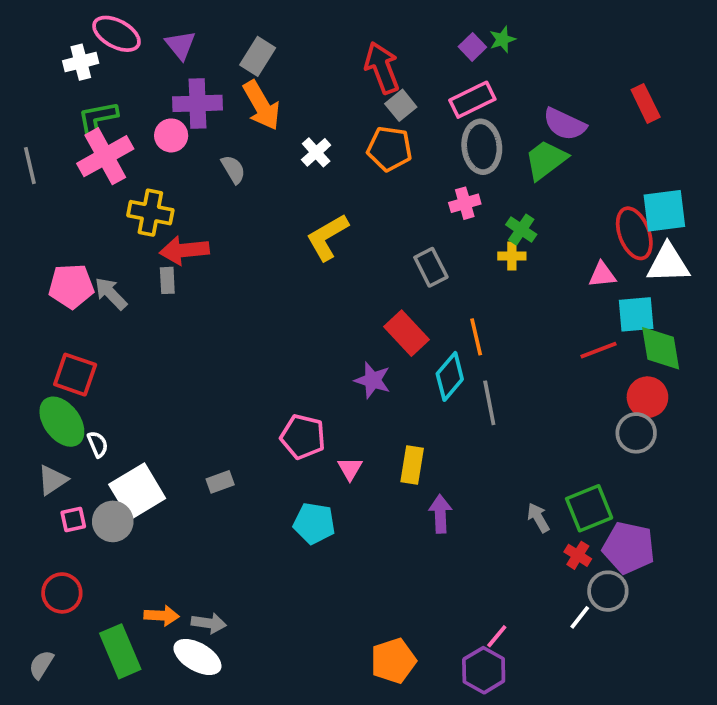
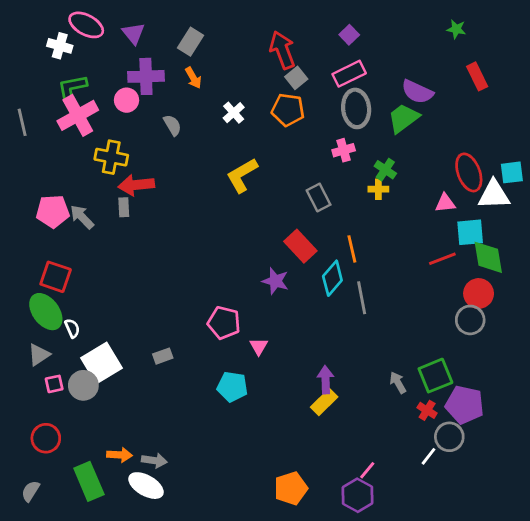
green star: (502, 39) -> (456, 29), moved, turned 30
white cross: (81, 62) -> (60, 46), turned 30
orange arrow: (261, 105) -> (193, 78), size x0.6
cyan square: (664, 211) -> (512, 172), moved, size x0.7
yellow rectangle: (412, 465) -> (324, 402), moved, turned 36

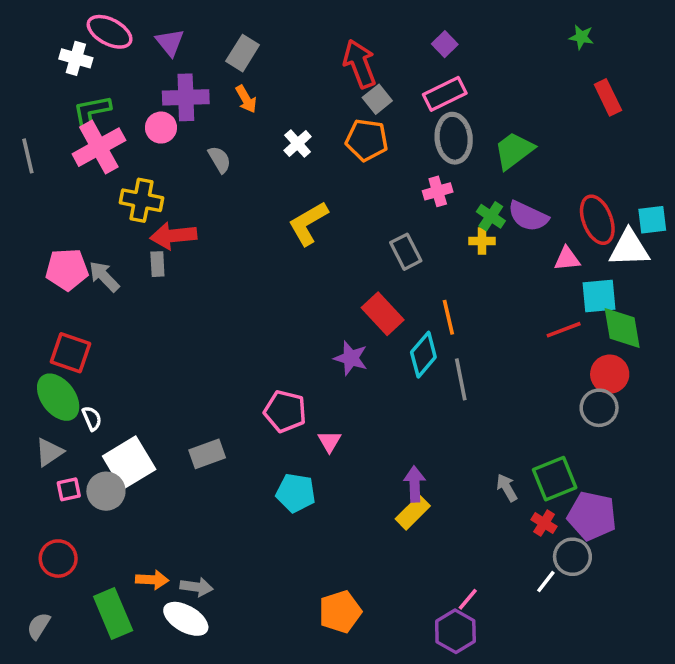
purple semicircle: (417, 92) -> (528, 216), moved
gray rectangle: (163, 356) -> (207, 454), size x1.4
orange pentagon: (291, 488) -> (340, 612), moved

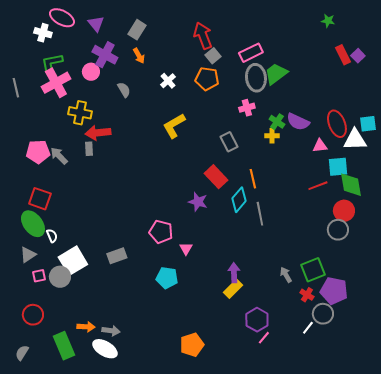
purple square: (445, 44) -> (358, 56), moved
purple cross: (186, 97) -> (105, 55), turned 30
green trapezoid: (514, 151) -> (276, 74), moved
purple hexagon: (455, 631) -> (257, 320), moved

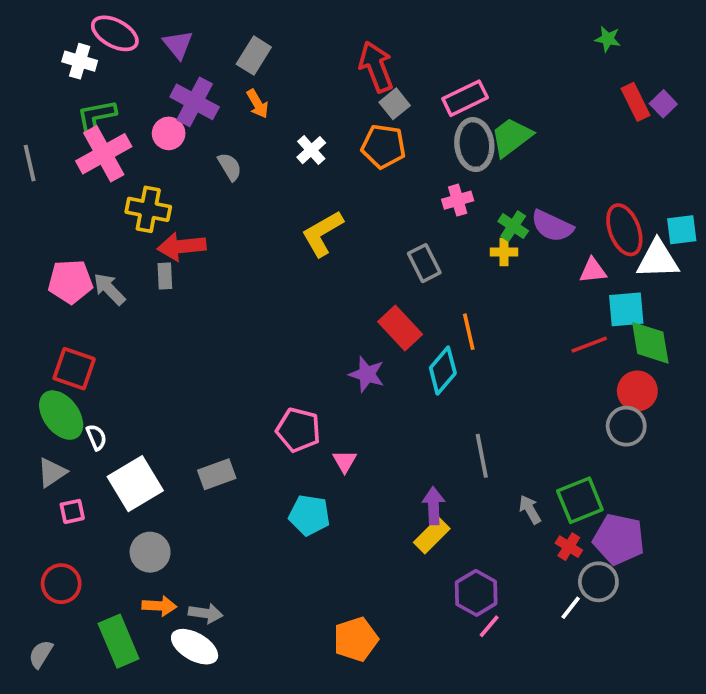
gray line: (260, 214) -> (482, 456), moved
gray circle: (60, 277) -> (150, 552), moved

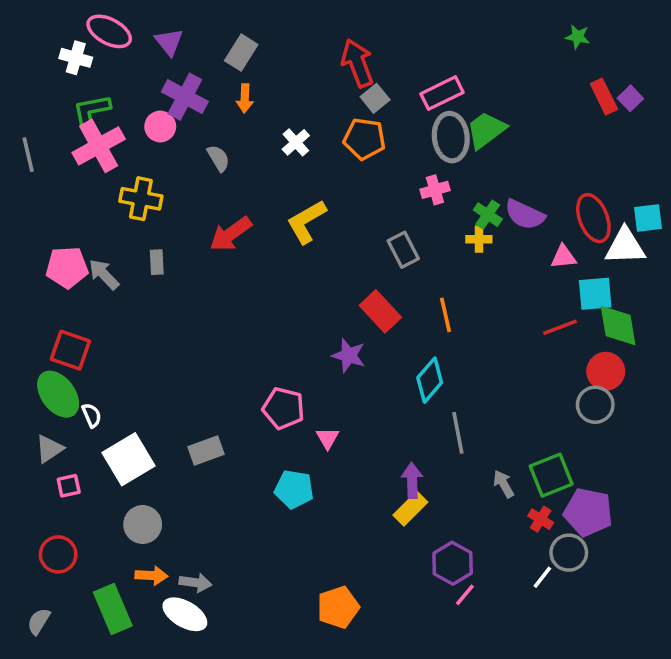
orange arrow: (258, 104) -> (245, 98), turned 32
red arrow: (182, 246) -> (231, 234), moved, turned -30
cyan diamond: (443, 371) -> (430, 380), moved

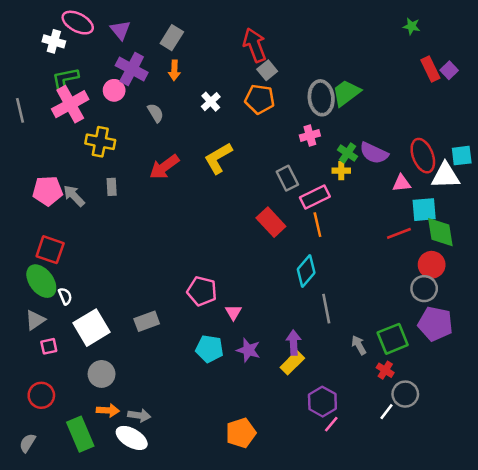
pink rectangle: (442, 93) -> (315, 197), moved
purple star: (349, 355) -> (248, 350), moved
purple pentagon: (588, 512) -> (435, 324), moved

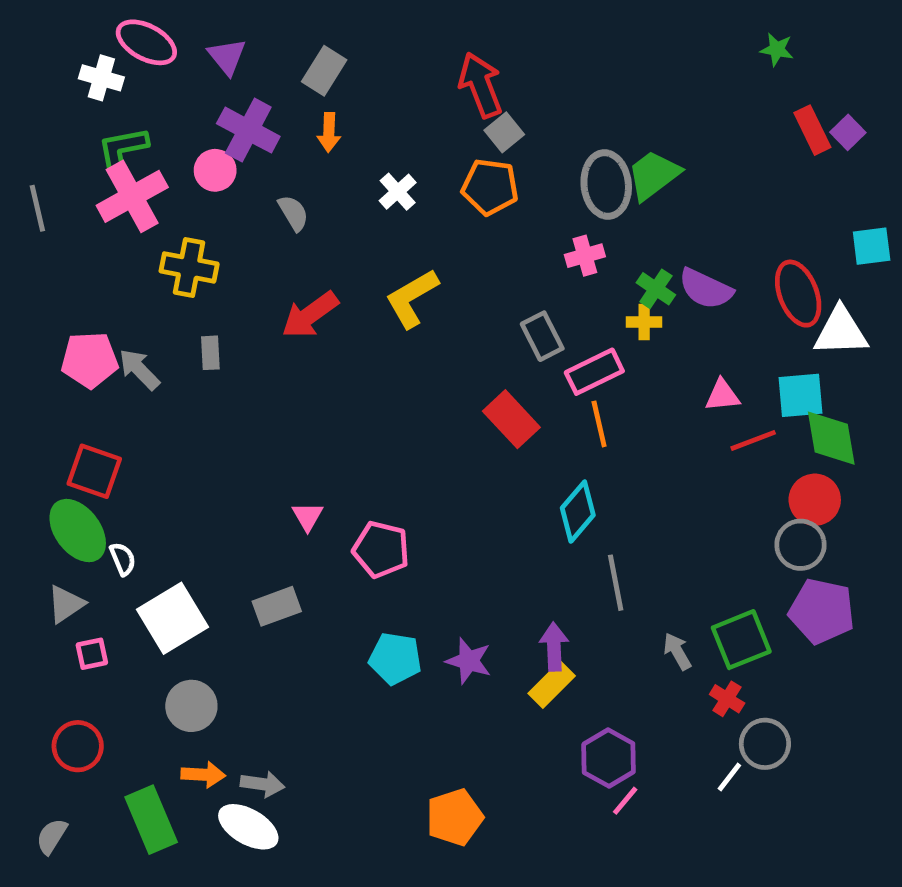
cyan square: (462, 156) -> (872, 246), moved
pink triangle: (401, 183) -> (722, 395), moved
pink triangle: (233, 312) -> (308, 516), moved

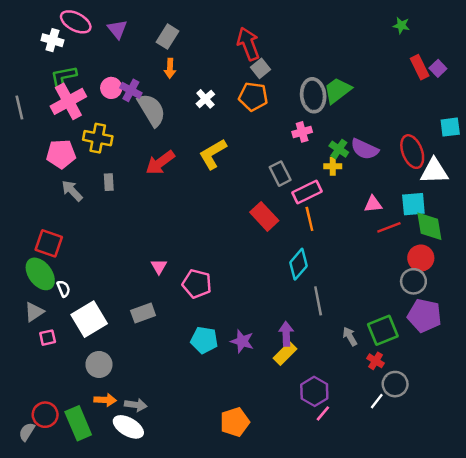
purple cross: (248, 130) -> (131, 90), moved, size x0.7
gray semicircle: (293, 213) -> (152, 110), size x1.8
pink pentagon: (90, 360) -> (61, 154), moved
red circle: (78, 746) -> (45, 415), moved

